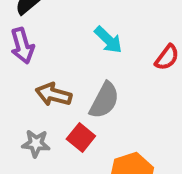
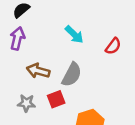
purple arrow: (22, 46) -> (17, 38), turned -150
red square: (81, 138) -> (56, 99), turned 30

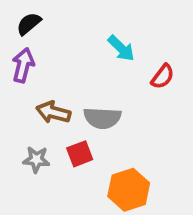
cyan arrow: (74, 35) -> (121, 48), moved
gray semicircle: (72, 75) -> (102, 118), turned 65

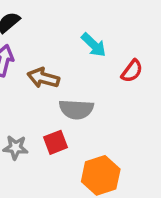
brown arrow: (53, 112) -> (43, 78), moved

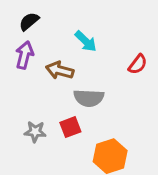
cyan arrow: (94, 45) -> (86, 41), moved

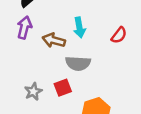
cyan arrow: (86, 41) -> (79, 28), moved, turned 36
gray star: (35, 132) -> (33, 91), turned -30

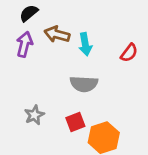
brown arrow: (54, 40) -> (57, 34), moved
red square: (63, 88) -> (75, 122), moved

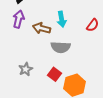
brown arrow: (57, 34) -> (42, 28), moved
red square: (75, 122) -> (55, 74), turned -32

